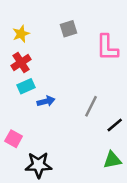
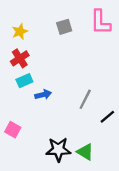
pink L-shape: (107, 47) -> (100, 22), moved
green triangle: (112, 160) -> (85, 152), moved, turned 42
black star: (39, 165) -> (58, 150), moved

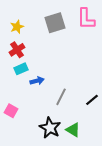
gray square: (64, 27) -> (55, 23), size x1.5
gray line: (85, 99) -> (61, 97), moved
black star: (58, 150) -> (50, 128), turned 30

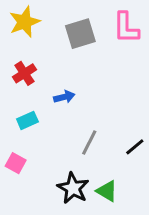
yellow star: (17, 27) -> (24, 22), moved, size x1.5
cyan rectangle: (21, 69) -> (27, 120), moved
blue arrow: (37, 81) -> (64, 97), moved

